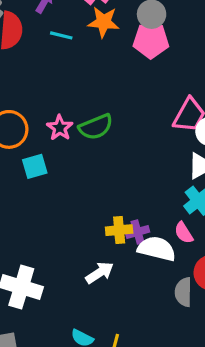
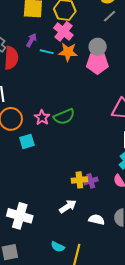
cyan line: (61, 35) -> (47, 52), moved
white semicircle: (157, 249) -> (97, 220), moved, size x0.7

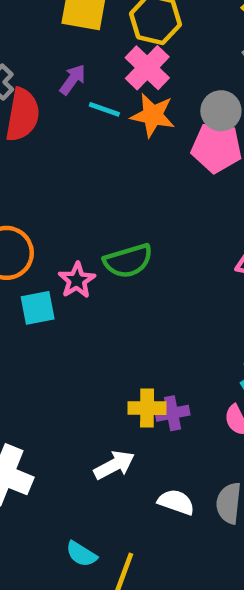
pink star: (42, 117) -> (77, 280), moved

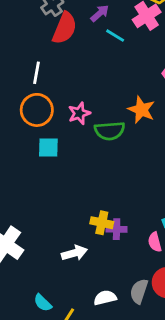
orange star: (153, 115) -> (141, 110), moved
pink star: (77, 280) -> (79, 113), moved
white semicircle: (176, 502) -> (105, 298), moved, turned -45

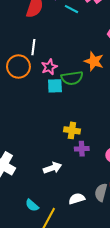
white line: (37, 73) -> (33, 47), moved
cyan square: (48, 148) -> (55, 86), moved
yellow cross: (102, 223) -> (72, 130), moved

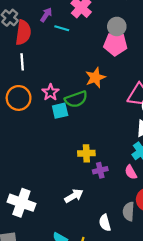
white line: (33, 47) -> (22, 62), moved
orange star: (94, 61) -> (95, 78), turned -30
white semicircle: (77, 199) -> (105, 223), turned -77

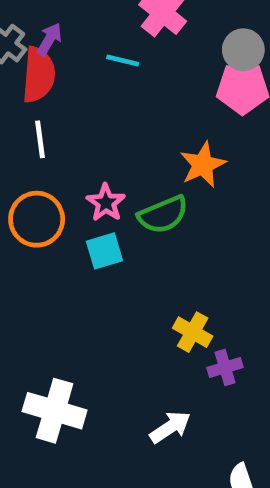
purple arrow: (46, 15) -> (49, 39), moved
cyan square: (60, 111) -> (104, 251), moved
yellow cross: (86, 153) -> (193, 332), turned 35
white cross: (21, 203) -> (55, 411), moved

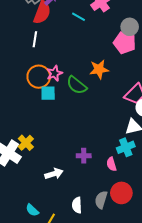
green semicircle: (163, 215) -> (77, 85), turned 45
orange circle: (37, 219) -> (39, 77), moved
yellow cross: (193, 332) -> (26, 143), moved

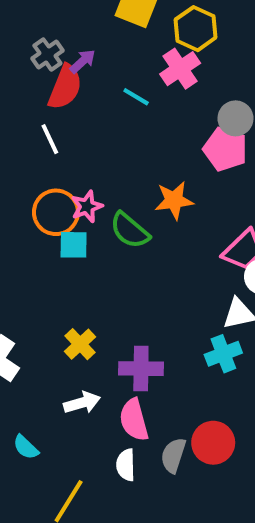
white line: (35, 39) -> (50, 139), turned -35
yellow cross: (26, 143) -> (80, 344), moved
purple cross: (84, 156) -> (141, 369), size x1.5
pink semicircle: (111, 164) -> (134, 420), moved, size x1.5
cyan semicircle: (32, 210) -> (26, 447), moved

